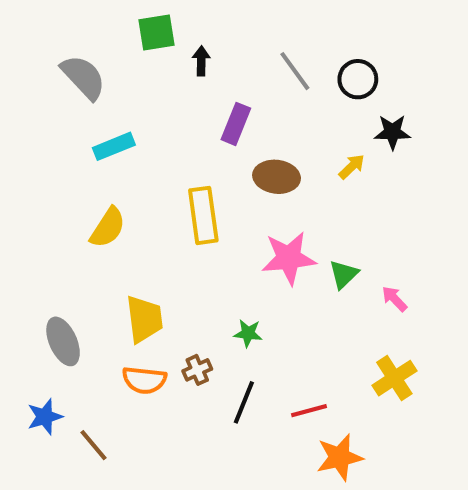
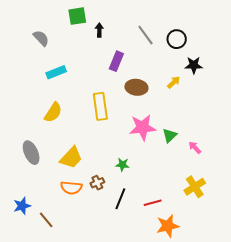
gray semicircle: (83, 77) -> (41, 38), size x0.7
yellow trapezoid: (144, 319) -> (71, 158), turned 50
gray ellipse: (63, 341) -> (31, 153), moved

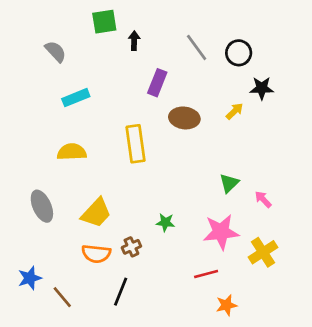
yellow semicircle: (53, 112) -> (72, 152), turned -125
pink star: (143, 127) -> (221, 232), moved
black line: (120, 199) -> (121, 292), moved
orange star: (168, 226) -> (226, 305), size x0.7

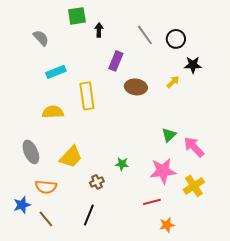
yellow rectangle: (136, 144) -> (87, 96), moved
pink arrow: (263, 199) -> (194, 147), size x1.6
orange semicircle: (96, 254) -> (46, 187), moved

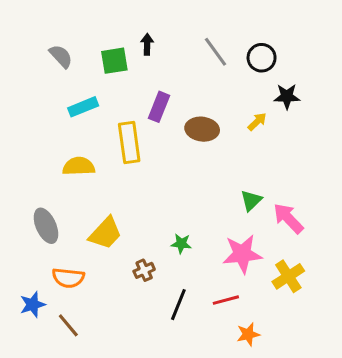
green square: (77, 16) -> (114, 61), moved
purple rectangle: (116, 61) -> (159, 107), moved
black line: (89, 215) -> (178, 305), moved

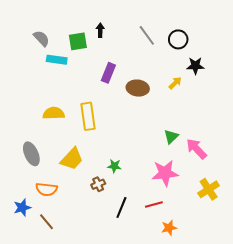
cyan rectangle: (83, 107) -> (57, 60), moved, turned 30
yellow rectangle: (129, 142) -> (88, 116), moved
green star: (181, 244) -> (114, 166), moved
yellow cross: (288, 276) -> (209, 189), moved

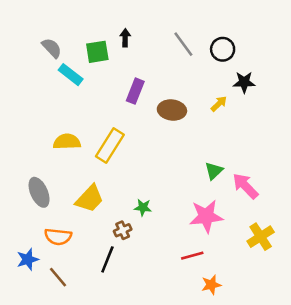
cyan rectangle: (57, 60) -> (71, 75), turned 30
yellow rectangle: (88, 116) -> (110, 145), turned 40
black line: (121, 208) -> (107, 259), moved

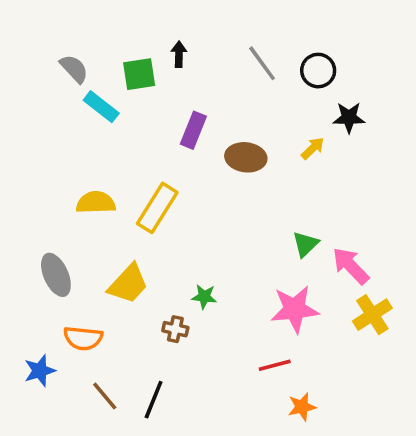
brown cross: (123, 230) -> (175, 329), turned 36
yellow cross: (261, 237) -> (372, 315), moved
black line: (107, 259) -> (154, 400), moved
brown line: (58, 277) -> (105, 396), moved

